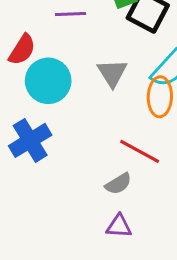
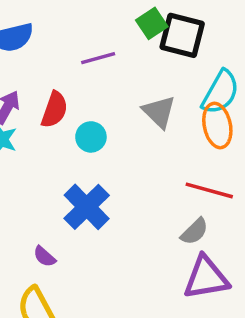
cyan circle: (48, 81) -> (91, 137), size x0.6
purple triangle: (119, 226) -> (206, 278), size x1.6

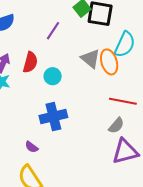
purple line: (98, 58) -> (53, 31), turned -36
orange ellipse: (217, 126) -> (109, 62), moved
blue cross: (87, 207) -> (53, 117), turned 36

